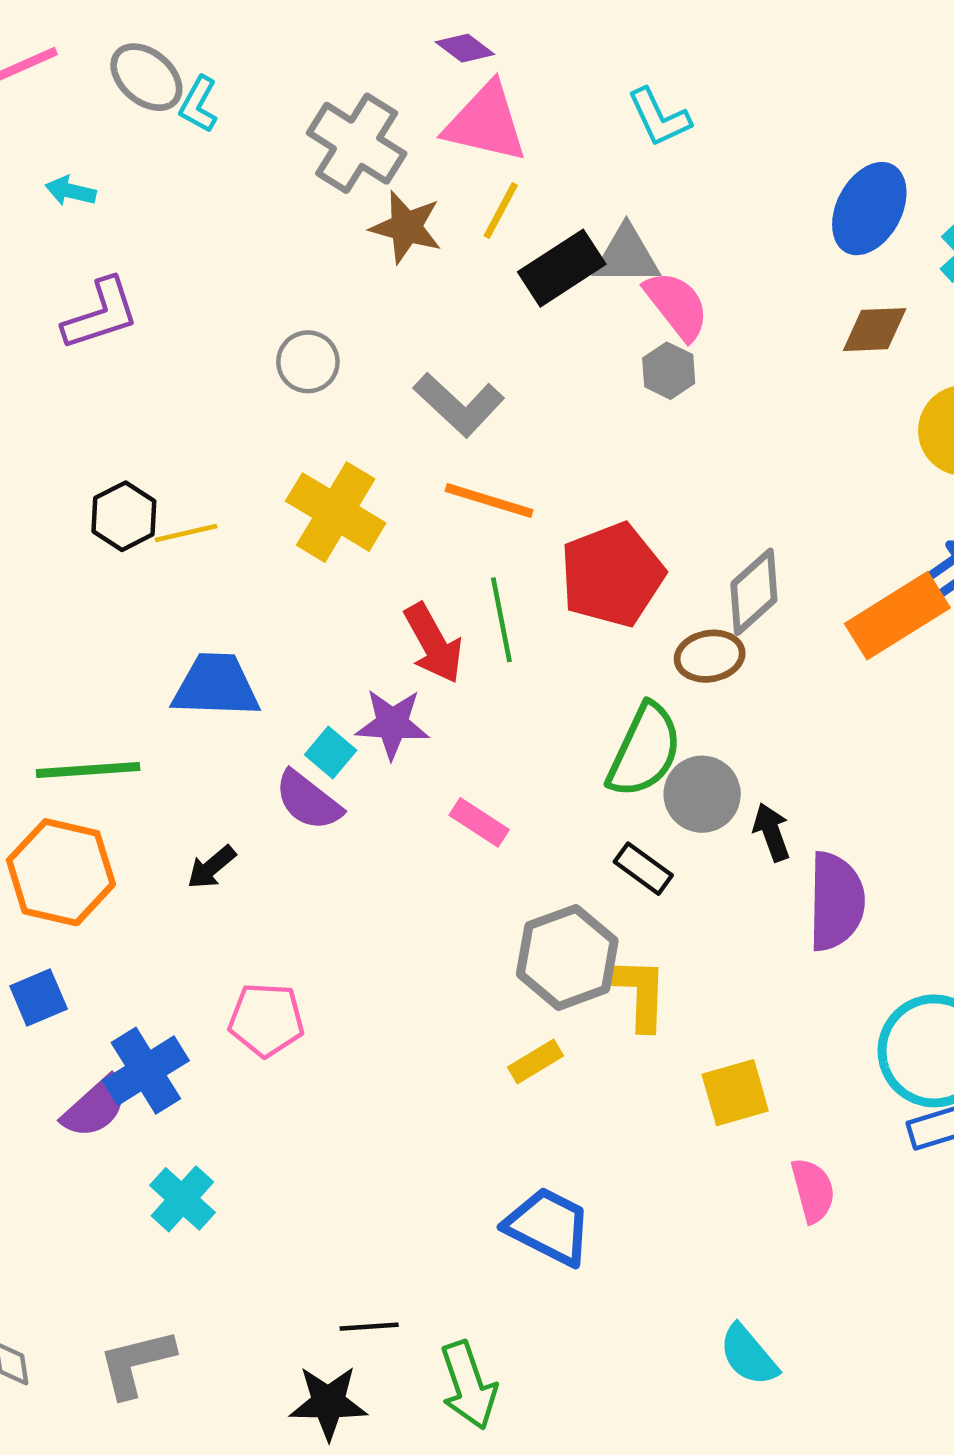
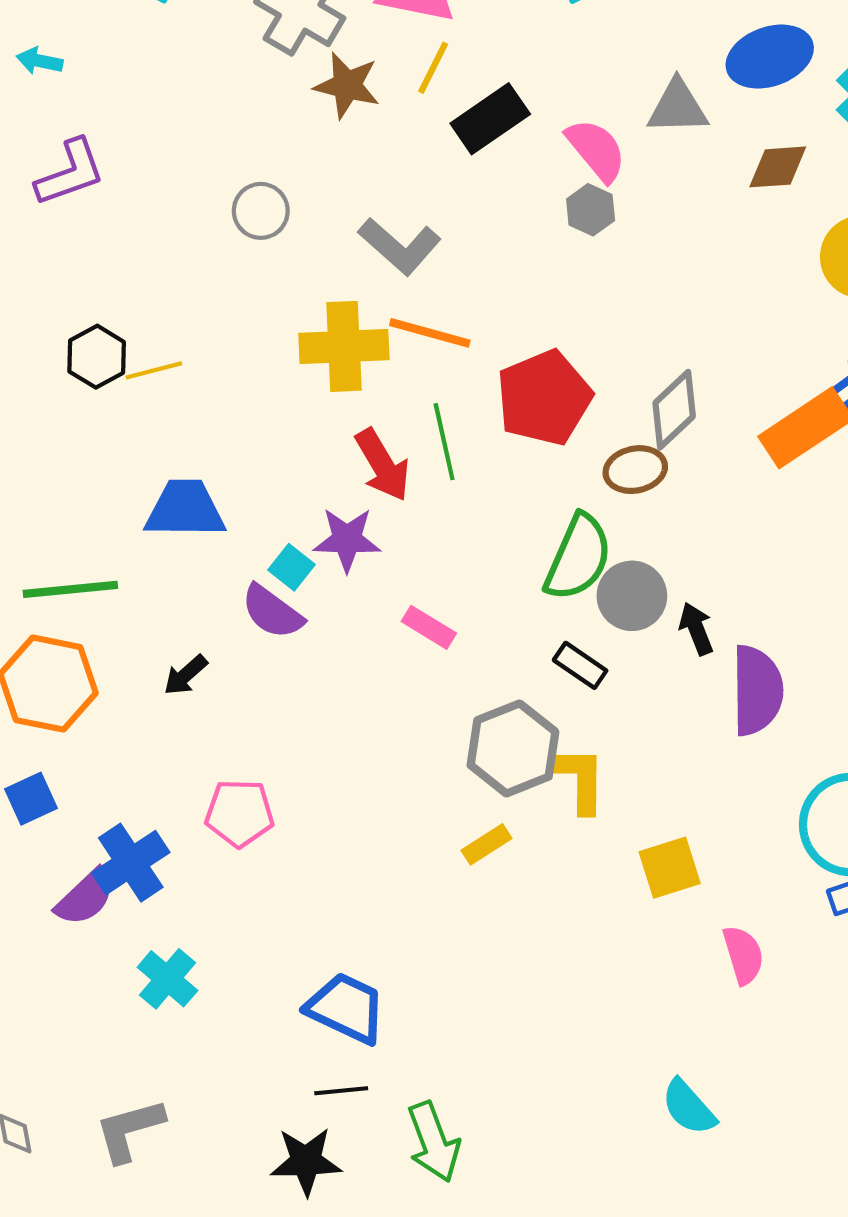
blue ellipse: (869, 209) -> (770, 57), turned 44
gray triangle: (626, 256) -> (678, 107), moved
yellow cross: (336, 512) -> (344, 346), moved, turned -32
blue trapezoid: (548, 1226) -> (346, 1008), moved

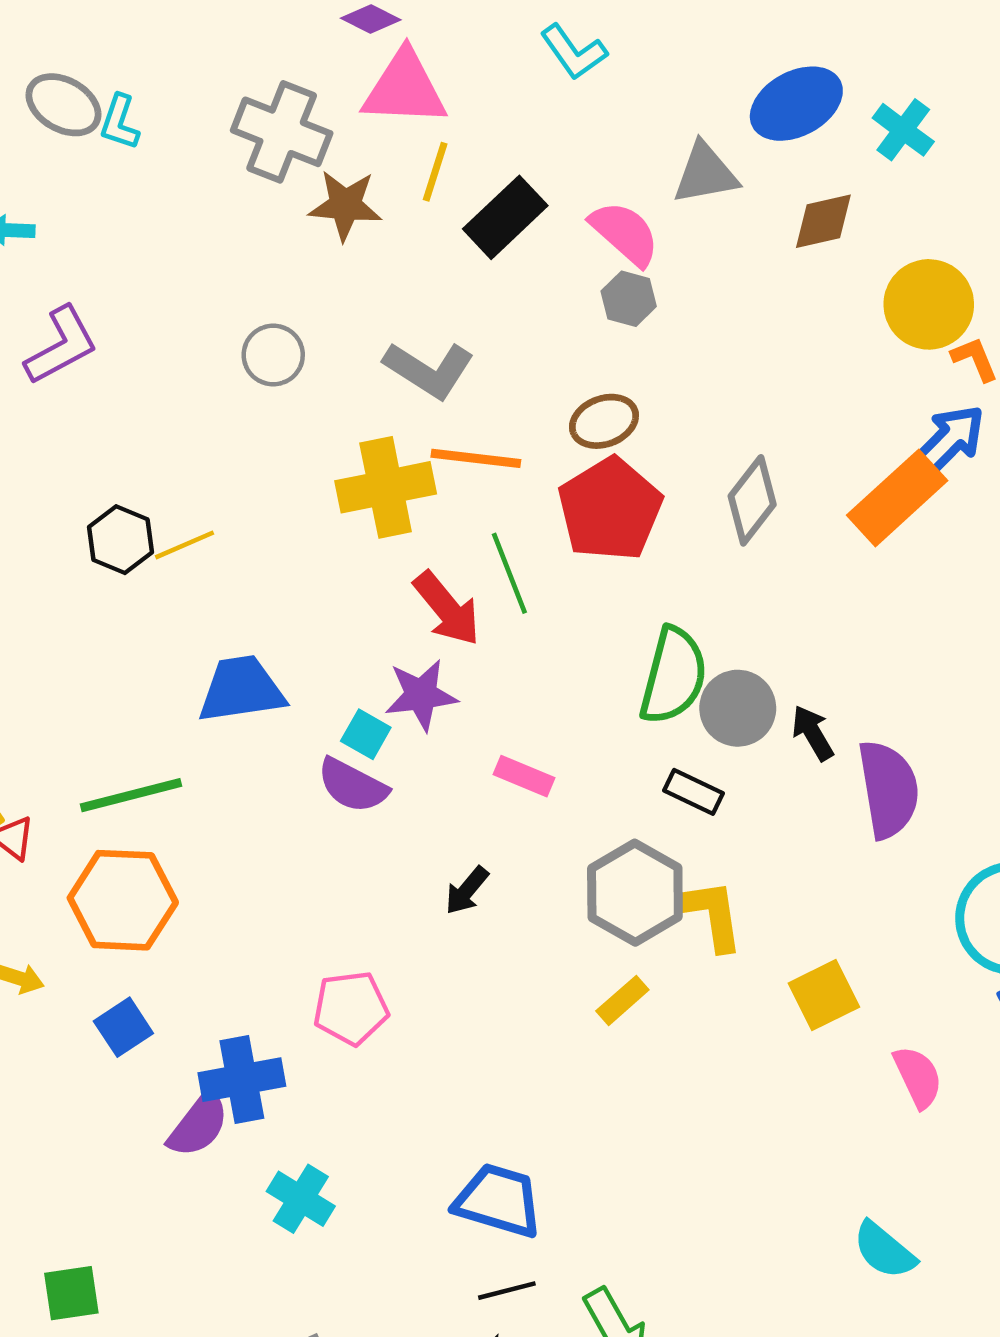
brown ellipse: (635, 470) -> (604, 421), moved
black arrow: (186, 675) -> (467, 890), moved
blue cross: (131, 863) -> (242, 1080), turned 32

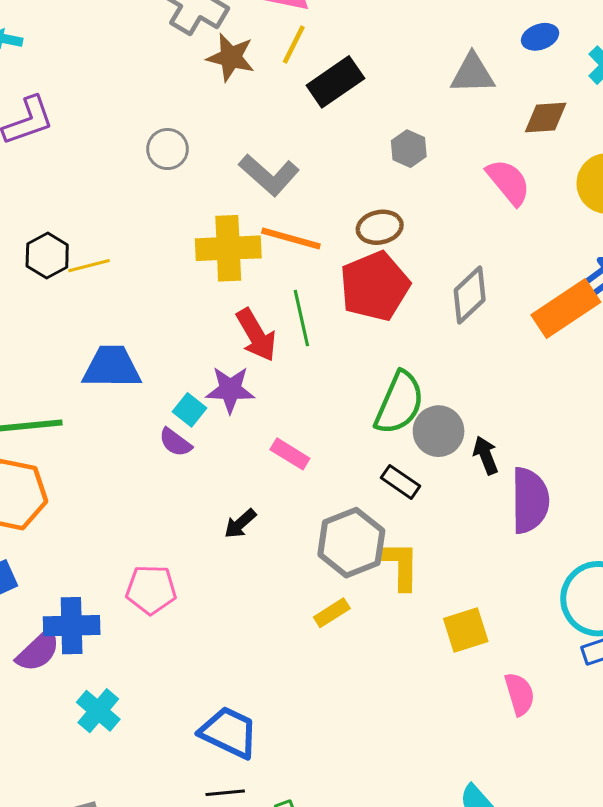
blue ellipse: (796, 104) -> (540, 37), size x0.6
pink semicircle: (625, 233) -> (508, 182), moved
purple semicircle: (352, 785) -> (175, 442), size x0.7

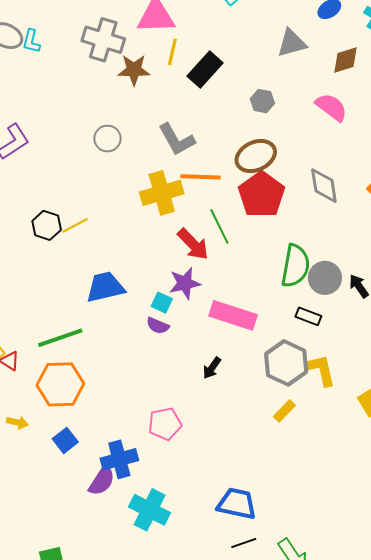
gray L-shape: (269, 175) -> (177, 139), turned 33
brown ellipse: (380, 227) -> (256, 156), size x1.4
gray diamond: (470, 295) -> (324, 186), turned -42
pink rectangle: (290, 454) -> (233, 315), size x1.8
cyan cross: (98, 711) -> (150, 510), size x1.4

